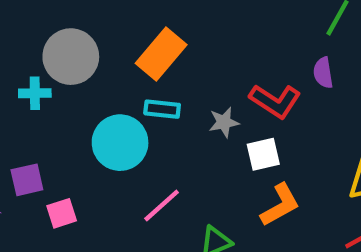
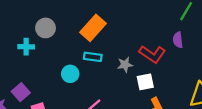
gray circle: (71, 57) -> (46, 28), size x0.7
cyan circle: (120, 143) -> (70, 74), size x0.6
purple square: (27, 180) -> (21, 92), turned -30

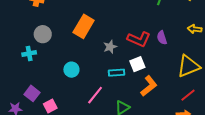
purple semicircle: (178, 40) -> (162, 38), moved
cyan rectangle: (93, 57) -> (117, 73), moved
gray star: (125, 65) -> (110, 47), moved

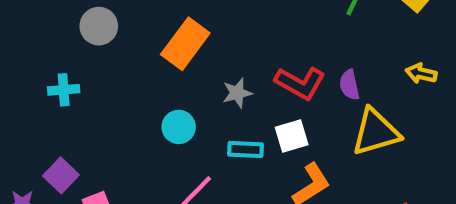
gray circle: (43, 34) -> (99, 26), moved
yellow triangle: (188, 66) -> (376, 132), moved
cyan circle: (71, 70) -> (179, 127), moved

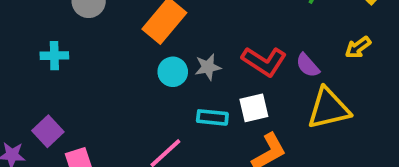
yellow arrow: (421, 73) -> (358, 47), moved, turned -52
purple semicircle: (349, 85) -> (308, 65), turned -32
cyan circle: (179, 127) -> (173, 72), moved

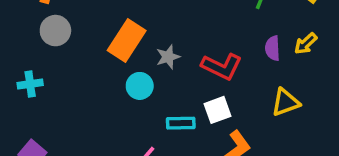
purple semicircle: (308, 65) -> (273, 48), moved, turned 45
gray star: (208, 67) -> (168, 57), moved
yellow triangle: (329, 108) -> (285, 102), size x0.7

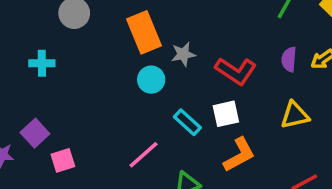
orange rectangle: (127, 40) -> (144, 32), turned -63
cyan rectangle: (181, 123) -> (187, 122), turned 36

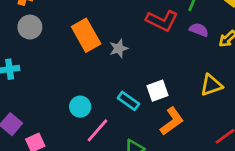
purple semicircle: (289, 59) -> (199, 30), moved, turned 114
red L-shape: (236, 71) -> (162, 21), moved
cyan circle: (151, 80) -> (80, 107), moved

